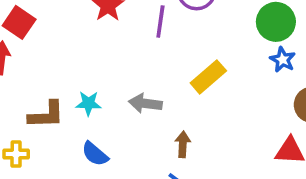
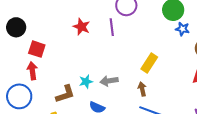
yellow rectangle: (208, 77) -> (149, 63), moved
gray arrow: (145, 103) -> (109, 81), moved

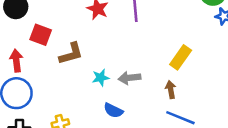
red arrow: (32, 71) -> (16, 61), moved
brown L-shape: (65, 94) -> (71, 54), moved

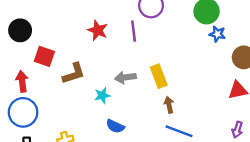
yellow rectangle: (181, 57) -> (159, 76), moved, turned -55
gray arrow: (129, 78) -> (125, 77), moved

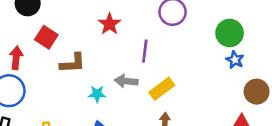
purple line: (134, 31) -> (145, 51), moved
yellow rectangle: (159, 76) -> (162, 89), turned 60

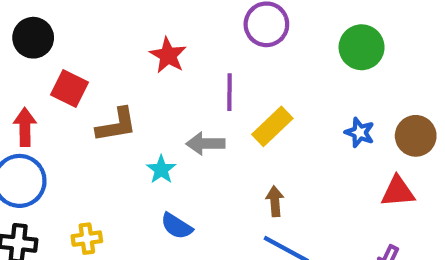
blue star: (235, 60) -> (360, 132), moved
yellow rectangle: (162, 89) -> (272, 126), moved
cyan star: (97, 94) -> (161, 170), turned -30

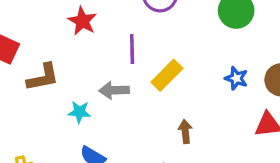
cyan star: (161, 170) -> (79, 112), turned -30
brown arrow: (275, 201) -> (185, 131), moved

